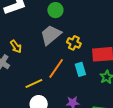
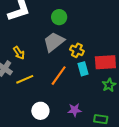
cyan rectangle: (80, 69) -> (83, 69), moved
yellow line: (34, 84) -> (25, 79), moved

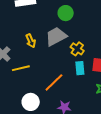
yellow arrow: (19, 53) -> (31, 41), moved
orange line: (59, 76) -> (54, 82), moved

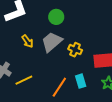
yellow arrow: (31, 41) -> (27, 41), moved
cyan rectangle: (80, 68) -> (81, 81), moved

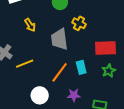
gray trapezoid: (52, 42) -> (59, 39), moved, turned -60
yellow cross: (75, 50) -> (79, 23), moved

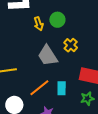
yellow arrow: (30, 25) -> (39, 24), moved
gray trapezoid: (59, 39) -> (48, 56), turned -40

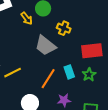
green star: (87, 98) -> (89, 75), moved

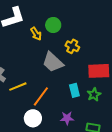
orange line: (48, 79) -> (41, 96), moved

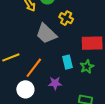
purple star: (67, 118) -> (55, 83), moved

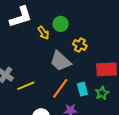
orange line: (34, 68) -> (60, 88), moved

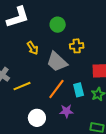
yellow arrow: (43, 33) -> (33, 48), moved
yellow cross: (80, 45) -> (77, 46), turned -32

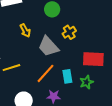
yellow cross: (77, 46) -> (69, 32), turned -32

